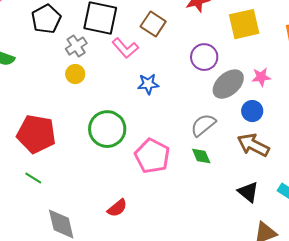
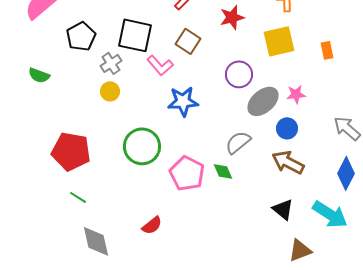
blue star: (148, 84) -> (183, 101), size x1.4
green diamond: (201, 156) -> (223, 171), moved
green line: (33, 178) -> (78, 197), moved

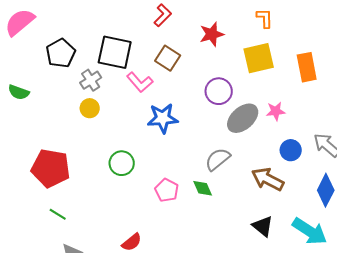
orange rectangle: (327, 50) -> (307, 67), size x1.6
blue circle: (287, 128) -> (291, 150), moved
green circle: (142, 146) -> (122, 163), size x0.7
pink pentagon: (187, 173) -> (167, 190), size x0.7

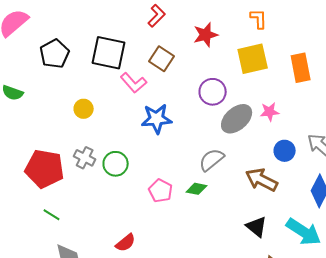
gray cross: (91, 80) -> (85, 158), moved, turned -30
green diamond: (203, 188) -> (197, 189), turned -55

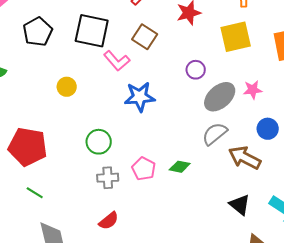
purple circle: (213, 92) -> (196, 70), size x0.7
gray cross: (85, 158) -> (108, 178), moved, turned -30
gray semicircle: (212, 160) -> (215, 134), moved

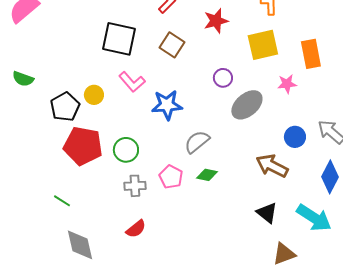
black pentagon: (38, 32) -> (65, 107), moved
pink L-shape: (117, 61) -> (132, 82), moved
pink star: (253, 90) -> (287, 84), moved
gray semicircle: (215, 134) -> (197, 142), moved
red pentagon: (28, 147) -> (83, 146), moved

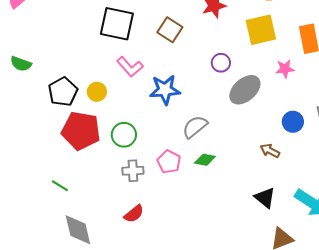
yellow circle: (94, 95) -> (97, 92), moved
brown arrow: (272, 166) -> (270, 151), size x0.6

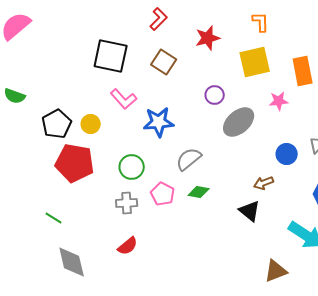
green circle: (124, 135) -> (132, 167), moved
brown arrow: (270, 151) -> (264, 183), turned -48
black triangle: (265, 198) -> (250, 211), moved

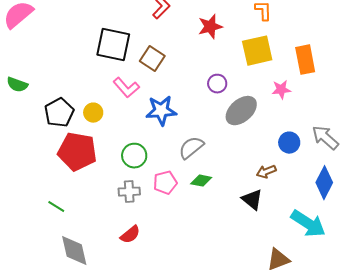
brown square: (164, 62) -> (152, 59), moved
pink pentagon: (163, 194) -> (165, 183), turned 30

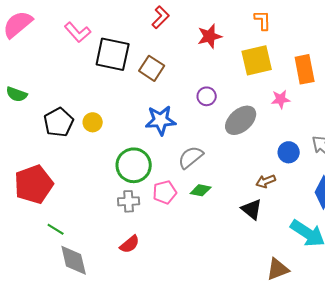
purple circle: (217, 84) -> (207, 96), moved
pink L-shape: (126, 88) -> (78, 32), moved
red pentagon: (77, 152) -> (34, 184), moved, turned -30
green circle: (134, 156) -> (134, 165), size x1.4
green line: (56, 207) -> (56, 229), moved

